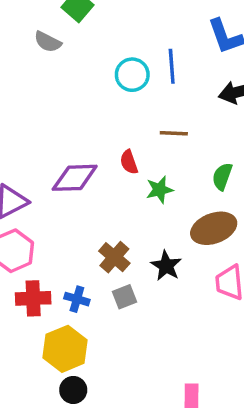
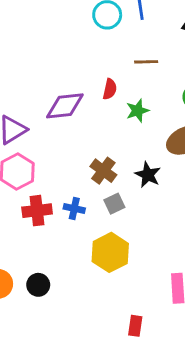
red semicircle: (129, 162) -> (110, 89), turned -144
yellow hexagon: (65, 349) -> (110, 252), moved
black circle: (73, 390) -> (38, 285), moved

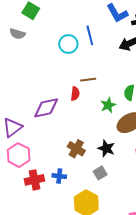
brown line: (146, 62) -> (88, 80), moved
green star: (137, 111) -> (108, 105), moved
gray square: (114, 204) -> (100, 173), moved

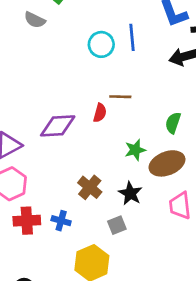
green star: (108, 105) -> (135, 150), moved

